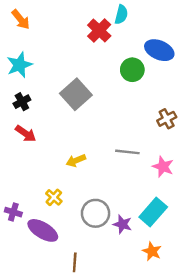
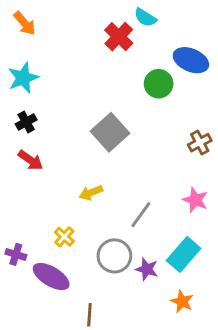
cyan semicircle: (121, 15) -> (145, 17), turned 108
gray square: (76, 94) -> (110, 132), moved
gray line: (127, 152) -> (141, 215), moved, turned -60

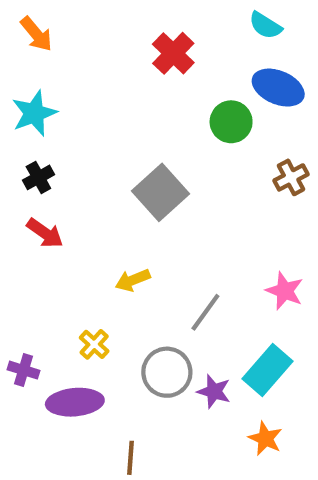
cyan semicircle: (145, 17) -> (265, 25), moved
brown cross: (200, 143) -> (291, 177), moved
purple ellipse: (51, 277) -> (75, 402), turned -36

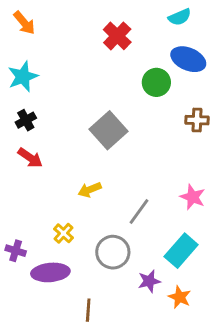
cyan semicircle: (265, 25) -> (180, 17), turned -55
brown cross: (291, 177) -> (197, 120), turned 30
purple star: (214, 391) -> (149, 281), moved, turned -30

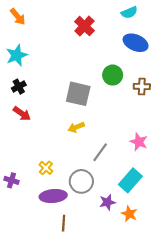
green circle: (156, 82) -> (113, 75), moved
gray square: (108, 130) -> (78, 94), turned -35
yellow arrow: (90, 190) -> (76, 127), moved
purple ellipse: (50, 272) -> (53, 196), moved

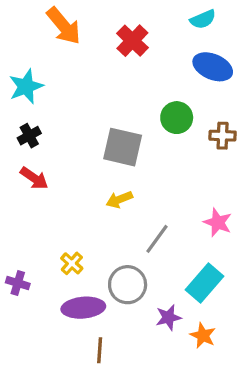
orange arrow: (18, 17) -> (64, 26), moved, size x1.4

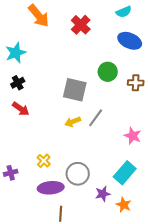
gray line: (157, 239) -> (96, 118), moved
purple cross: (18, 283) -> (11, 173), turned -32

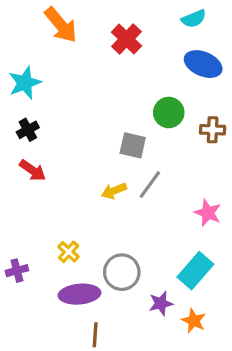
gray square: (75, 90) -> (133, 145), moved, size x0.7

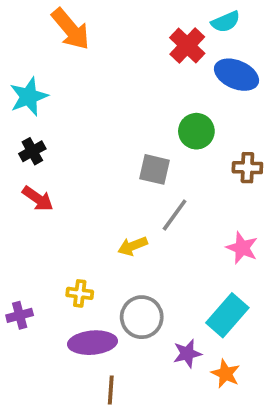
red cross: (126, 39) -> (187, 45), moved
brown cross: (213, 130) -> (247, 168), moved
yellow arrow: (114, 191) -> (133, 246), moved
yellow cross: (69, 252) -> (80, 293), turned -35

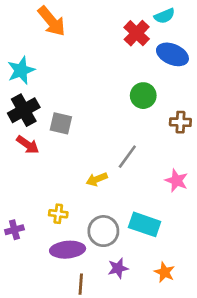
black cross: (32, 151) -> (24, 110), size x1.6
gray square: (154, 169) -> (61, 123), moved
cyan rectangle: (227, 315) -> (145, 224), moved, turned 68
purple star: (187, 354) -> (118, 268), moved

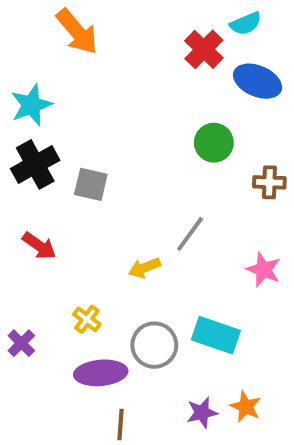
red arrow: (28, 145) -> (39, 246), moved
yellow cross: (58, 214) -> (87, 319), turned 30
purple cross: (14, 230) -> (21, 343), turned -30
purple star: (118, 268) -> (202, 413), moved

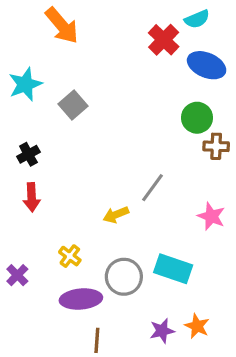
green circle: (214, 143) -> (197, 118), moved
black cross: (35, 164) -> (28, 154), moved, size x0.6
gray square: (91, 184) -> (73, 105), moved, turned 36
red arrow: (39, 246) -> (32, 197), turned 52

